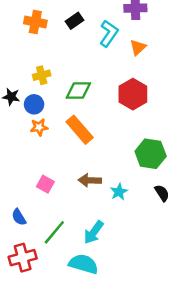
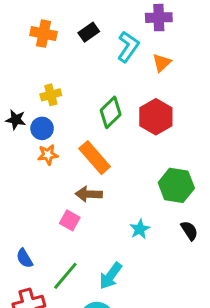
green diamond: (78, 90) -> (111, 112), moved, turned -44
brown arrow: (90, 180) -> (89, 194), moved
pink square: (45, 184) -> (70, 220), moved

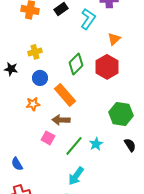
orange triangle: (162, 63) -> (114, 39), moved
blue circle: (42, 128) -> (40, 78), moved
orange star: (48, 155) -> (33, 104), moved
green line: (65, 276) -> (74, 146), moved

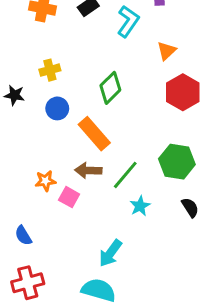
red hexagon: (107, 67) -> (183, 92), moved
orange star: (33, 104) -> (45, 181), moved
green line: (74, 146) -> (125, 175), moved

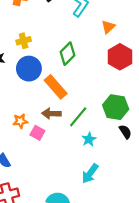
blue circle: (57, 108) -> (29, 69), size x1.5
black semicircle: (190, 207) -> (125, 132), moved
cyan arrow: (110, 253) -> (90, 174), moved

